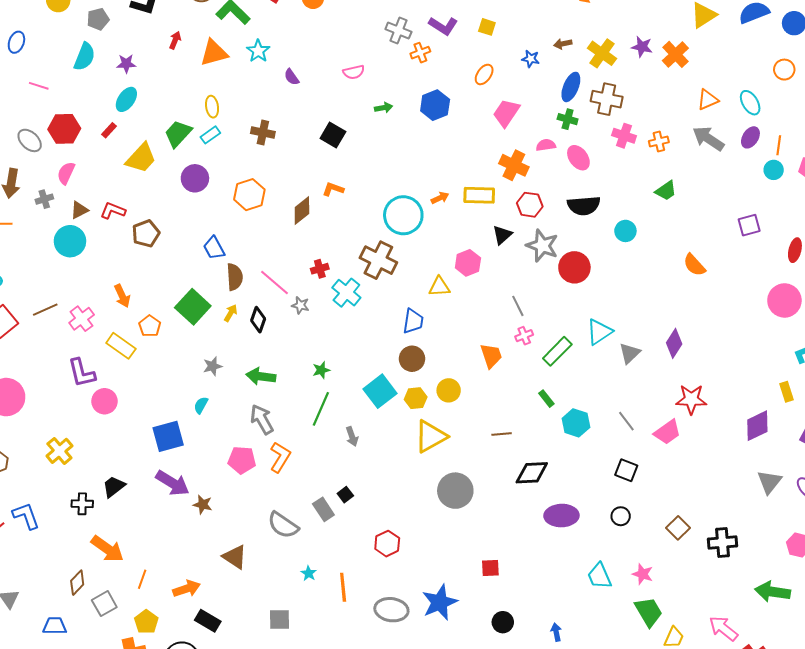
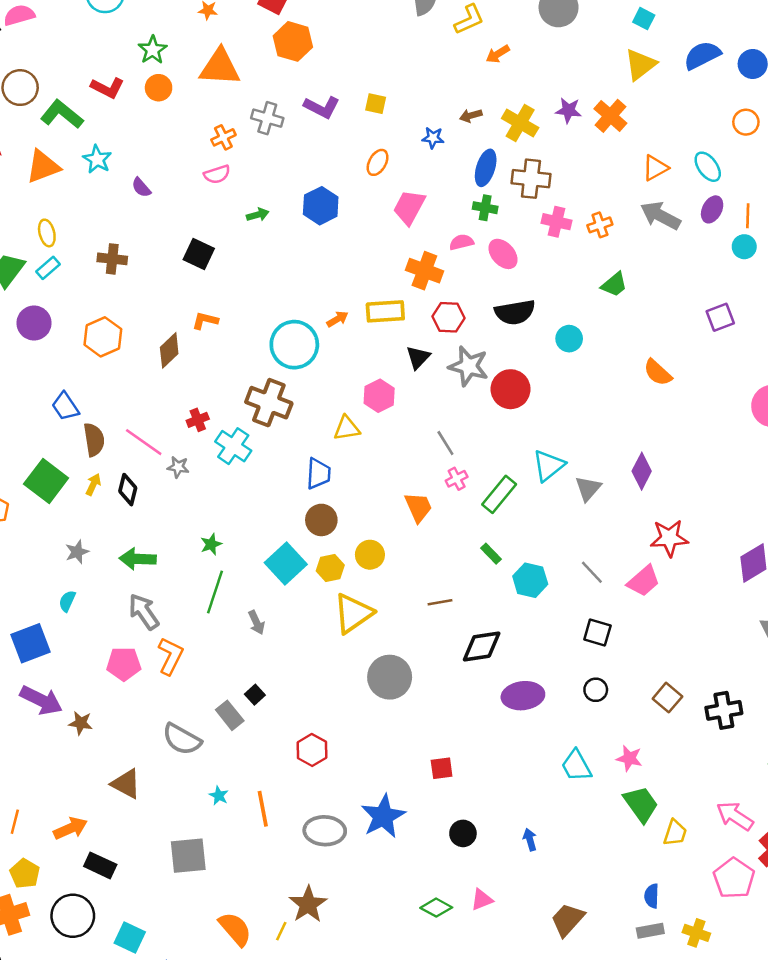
orange cross: (420, 53) -> (223, 137), moved
gray square: (279, 620) -> (188, 856), size x1.4

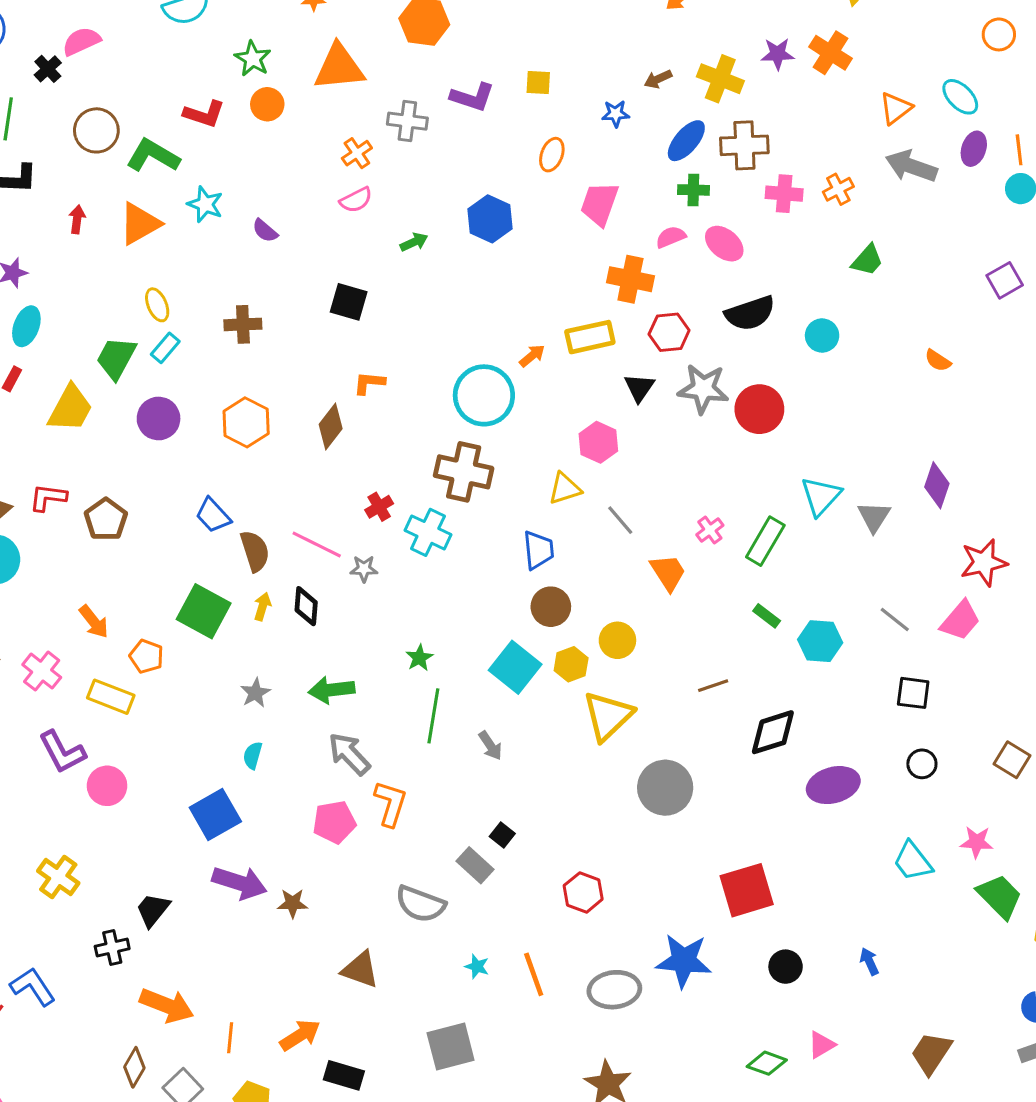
blue ellipse: (486, 168) -> (686, 141), turned 32
orange semicircle: (658, 373) -> (938, 360), size x0.7
gray line: (445, 443) -> (620, 520), moved
red square: (442, 768) -> (747, 890), size x1.8
blue star: (383, 816) -> (684, 961), turned -30

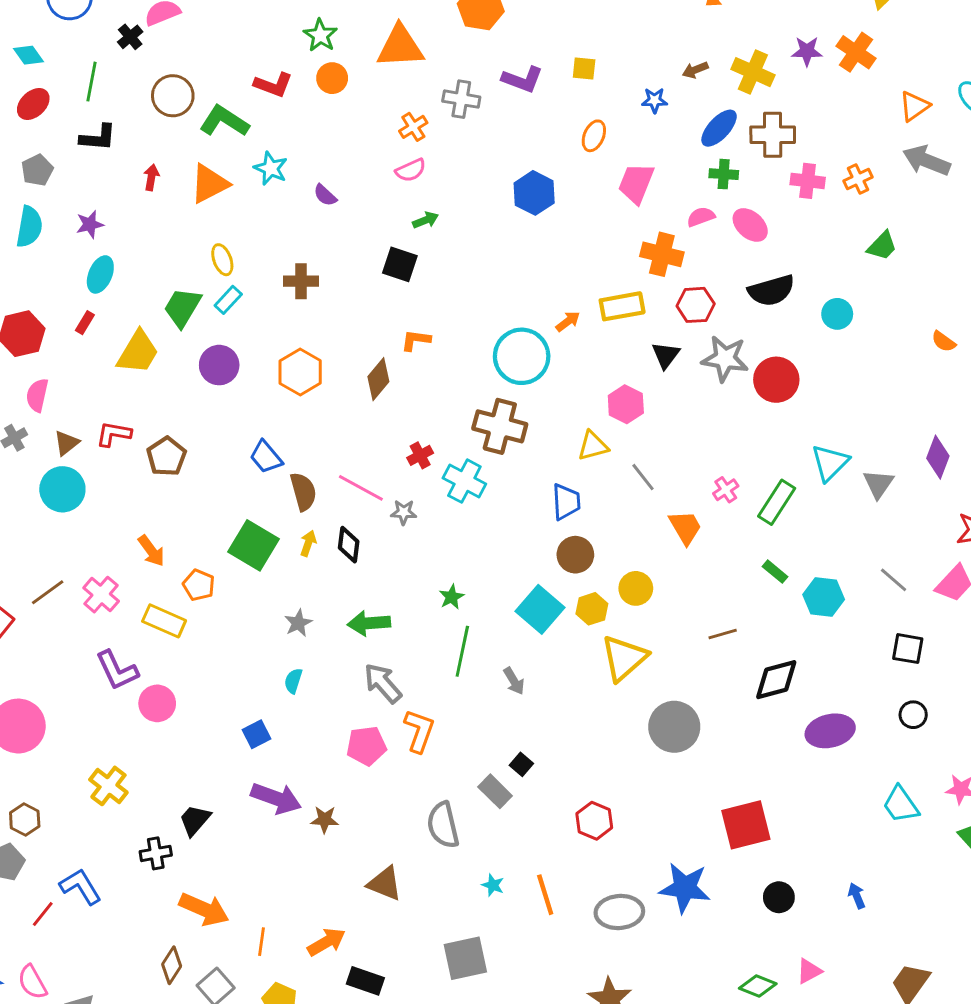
green arrow: (414, 242) -> (426, 220), moved
blue square: (215, 814) -> (256, 734), size x0.6
gray semicircle: (420, 904) -> (443, 825), turned 54

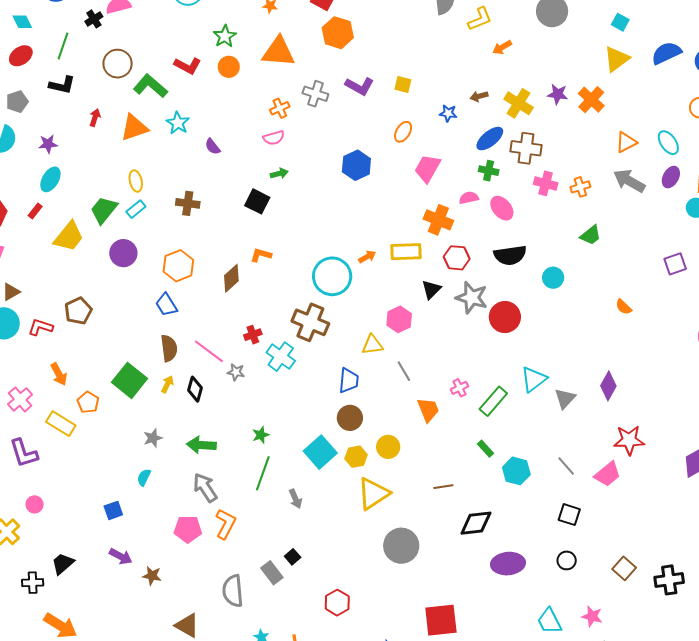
red L-shape: (114, 434) -> (40, 327), moved
blue trapezoid: (266, 457) -> (166, 305), moved
pink circle: (157, 703) -> (35, 504), moved, size x0.7
purple arrow: (276, 798) -> (121, 556), size x0.7

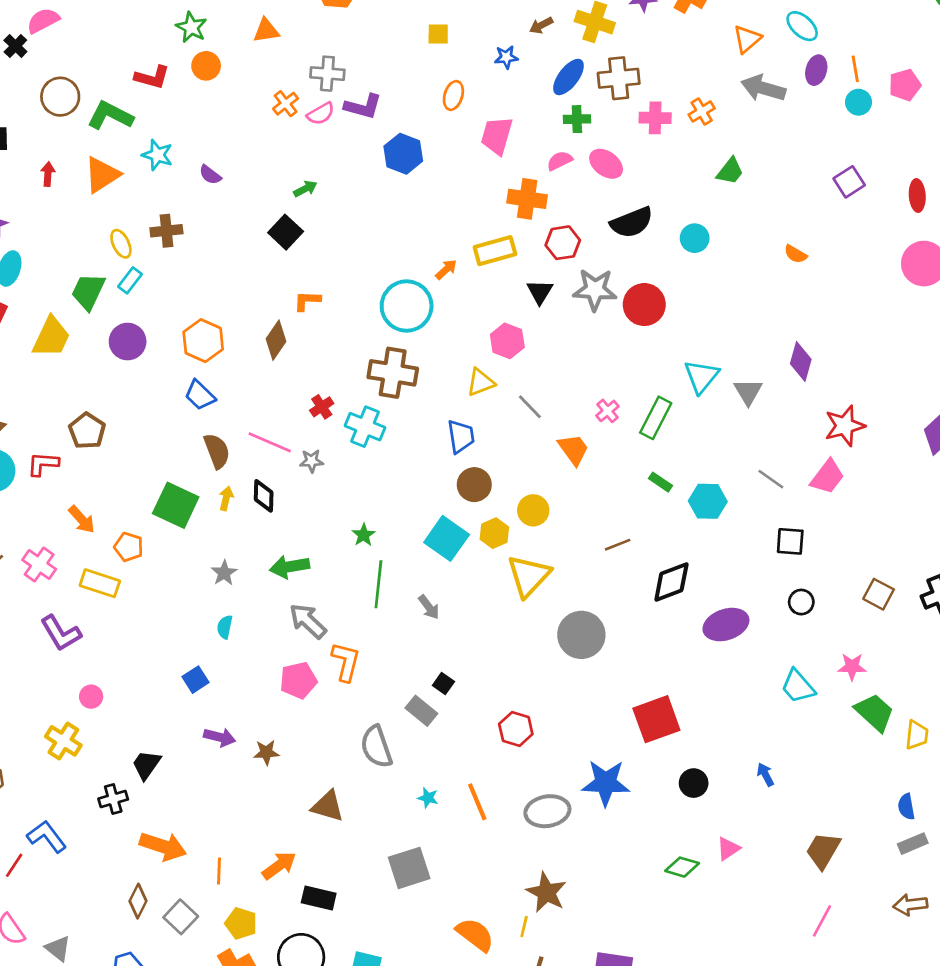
orange triangle: (279, 52) -> (266, 31), size x0.6
purple L-shape: (359, 86) -> (363, 107), moved
pink semicircle: (274, 138) -> (321, 114), moved
black square: (257, 201) -> (286, 232), turned 30
brown cross: (188, 203) -> (166, 231), moved

